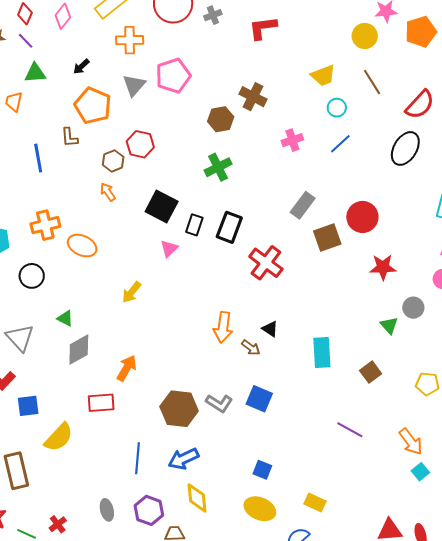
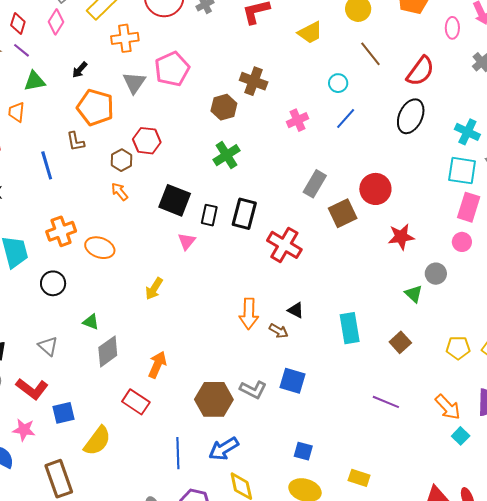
yellow trapezoid: (323, 75) -> (310, 33), moved
gray triangle: (20, 338) -> (48, 346), size x0.7
red rectangle: (101, 403) -> (136, 402), turned 44

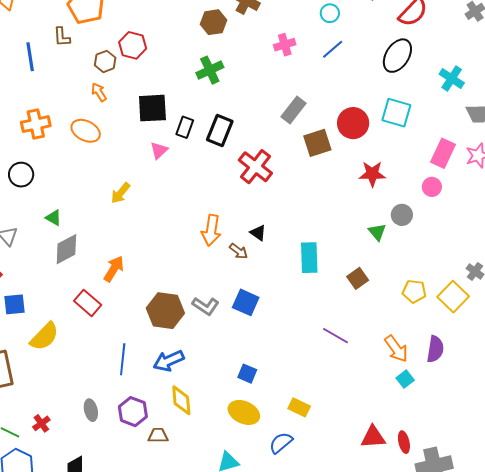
cyan square: (462, 171) -> (396, 113), moved
black square: (175, 200) -> (152, 108), turned -32
orange ellipse: (100, 248) -> (86, 131), moved

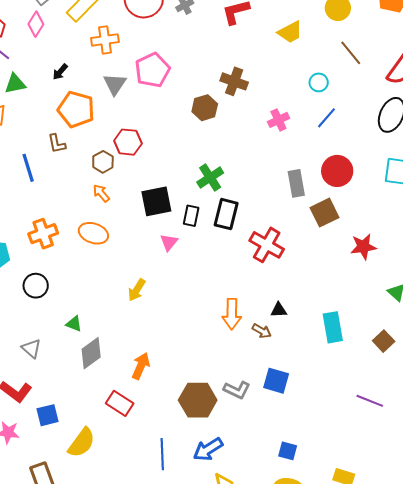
green cross: (210, 70) -> (210, 178), moved
gray rectangle: (293, 110) -> (296, 183), turned -40
red circle: (353, 123) -> (337, 171), moved
red star: (372, 174) -> (363, 247), moved
black triangle: (258, 233) -> (279, 310), turned -30

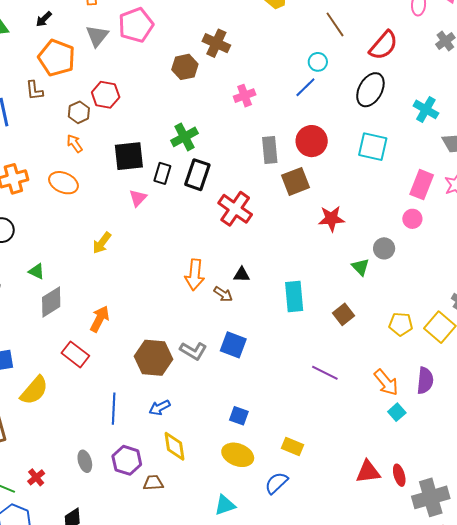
cyan circle: (319, 82) -> (318, 62), moved
pink cross: (278, 120) -> (245, 96), moved
blue arrow: (208, 449) -> (160, 408), size x0.7

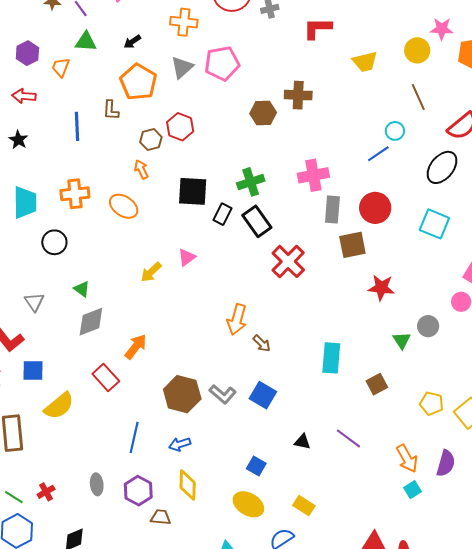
brown cross: (216, 43) -> (298, 95), turned -32
pink cross: (245, 96) -> (313, 175), moved, size x1.4
black rectangle: (197, 175) -> (257, 221), turned -64
pink triangle: (138, 198) -> (187, 257), moved
black triangle: (242, 275) -> (302, 442), moved

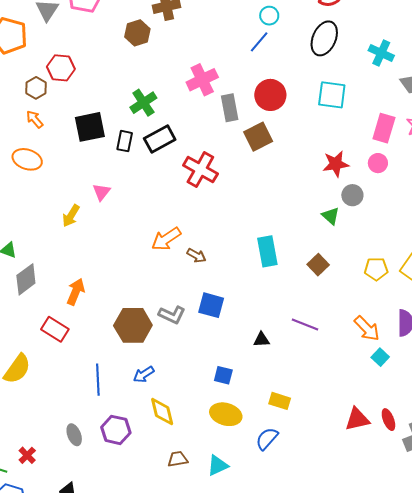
black rectangle: (257, 221) -> (160, 139), turned -68
red star: (381, 288) -> (336, 164), moved
orange arrow: (237, 319) -> (166, 239), turned 56
brown trapezoid: (161, 517) -> (178, 459), moved

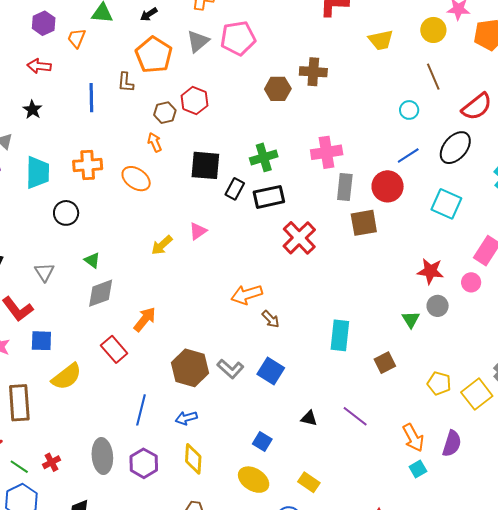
blue line: (259, 42) -> (408, 156), moved
gray ellipse: (74, 435) -> (102, 456), size x1.6

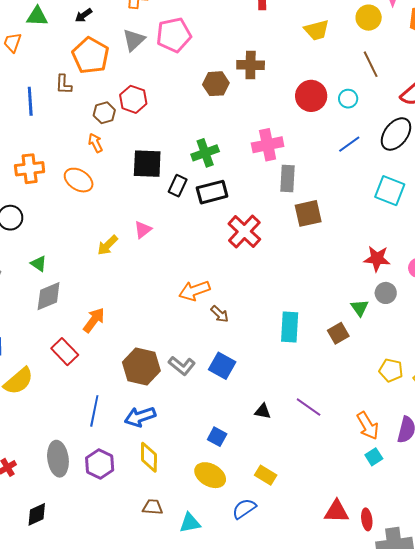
red circle: (388, 186) -> (311, 96), moved
brown square: (385, 363) -> (338, 333), moved
blue arrow: (186, 418) -> (140, 417), size x1.4

